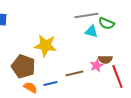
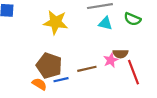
green semicircle: (106, 23) -> (132, 19), moved
yellow star: (45, 45) -> (56, 22), moved
brown pentagon: (23, 66) -> (49, 66), moved

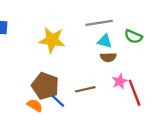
brown semicircle: (121, 54) -> (108, 57), moved
pink star: (111, 60) -> (120, 81), moved
blue line: (61, 80) -> (58, 101), turned 56

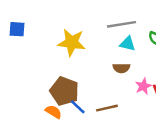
brown semicircle: (108, 57) -> (121, 68), moved
brown line: (85, 89) -> (107, 108), moved

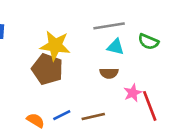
brown pentagon: (64, 91) -> (47, 69), moved
blue line: (78, 107) -> (62, 115), turned -70

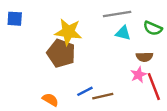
brown semicircle: (109, 73) -> (144, 57), moved
blue line: (62, 115) -> (85, 91), moved

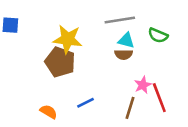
brown semicircle: (144, 57) -> (124, 54), moved
brown line: (103, 96) -> (130, 108), moved, turned -60

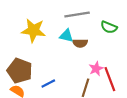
cyan triangle: (126, 40) -> (66, 36), moved
brown pentagon: (60, 62) -> (20, 71), moved

